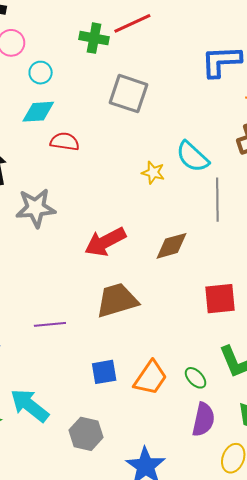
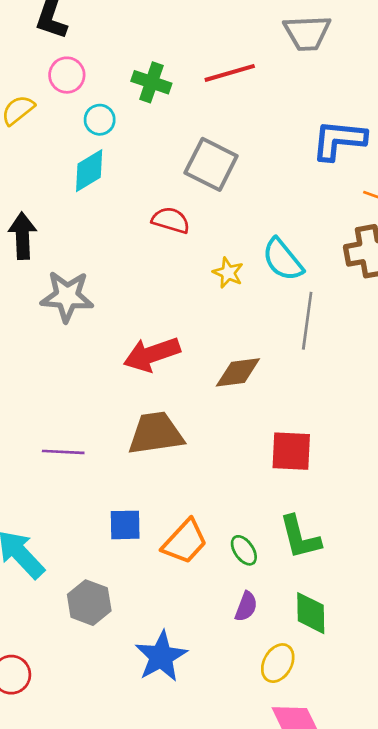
green cross: (94, 38) -> (151, 82), moved
cyan diamond: (38, 112) -> (89, 171), turned -36
red semicircle: (65, 142) -> (171, 220), moved
purple semicircle: (203, 420) -> (246, 607), size x0.7

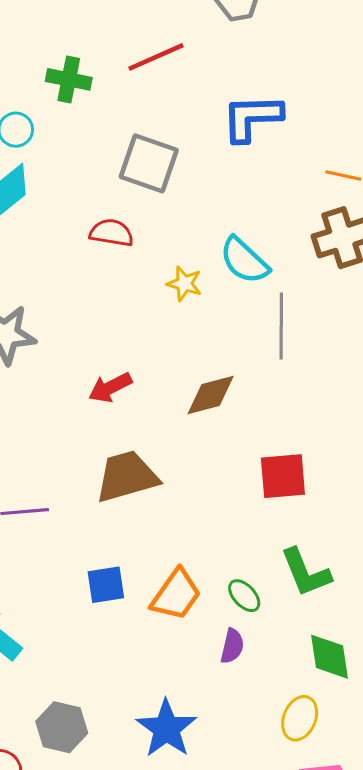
blue L-shape: (339, 140) -> (252, 118), moved
red arrow: (152, 354) -> (110, 388), size x0.7
gray hexagon: (89, 603) -> (62, 727), moved
purple semicircle: (246, 607) -> (232, 646), moved

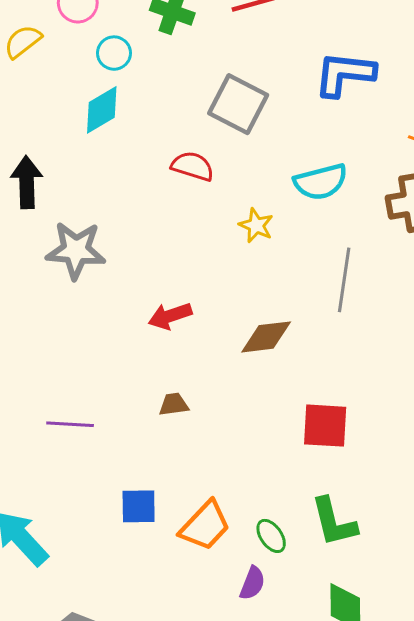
cyan semicircle: (244, 260) -> (321, 182), moved, turned -66
brown trapezoid: (127, 476) -> (174, 404), size x0.5

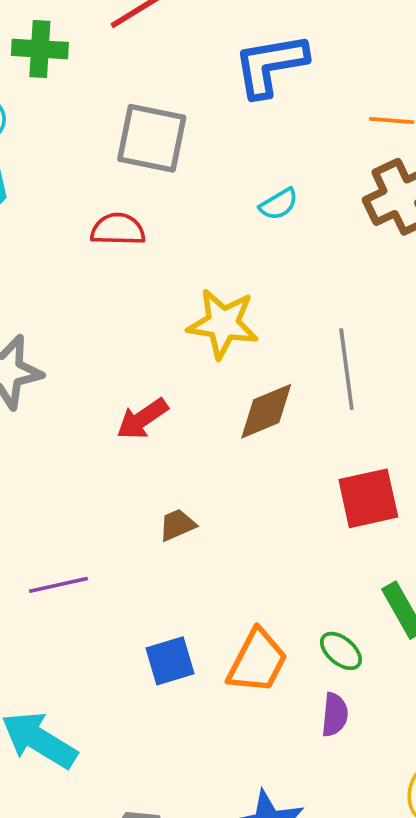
cyan semicircle: (321, 182) -> (279, 204), size x0.6
yellow star: (256, 225) -> (223, 324), moved, size x1.6
gray line: (344, 280) -> (346, 369), moved

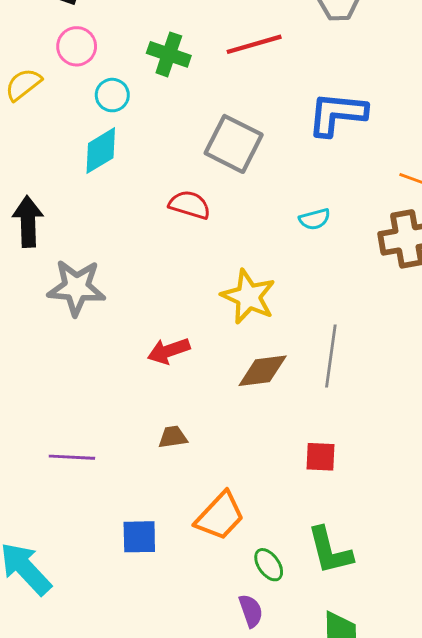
red square: (368, 498) -> (321, 457), size x0.7
orange trapezoid: (257, 661) -> (220, 516), moved
purple semicircle: (335, 715) -> (251, 611), turned -40

